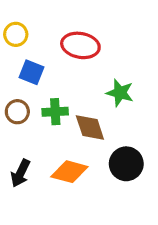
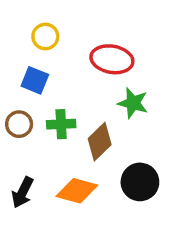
yellow circle: (16, 34) -> (45, 36), moved
red ellipse: (80, 45) -> (112, 59), moved
brown diamond: (90, 127) -> (100, 142), turned 64

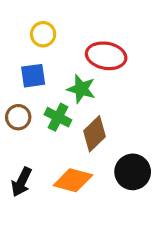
blue square: (35, 80) -> (33, 76), turned -30
green star: (133, 103) -> (81, 89), moved
green cross: (61, 124) -> (58, 117), turned 30

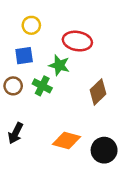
brown diamond: (94, 134) -> (98, 92), moved
black circle: (133, 172) -> (104, 150), moved
orange diamond: (73, 180) -> (66, 140), moved

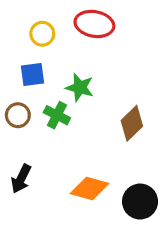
red ellipse: (77, 41) -> (94, 24), moved

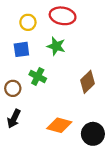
green star: (80, 87) -> (56, 46), moved
brown circle: (18, 115) -> (13, 88), moved

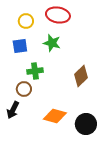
green cross: (38, 76) -> (35, 71), turned -35
brown circle: (13, 88) -> (24, 89), moved

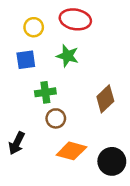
brown circle: (24, 89) -> (56, 118), moved

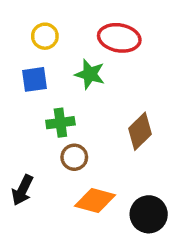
red ellipse: (75, 19) -> (119, 38), moved

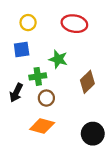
green star: (90, 74) -> (58, 59), moved
black arrow: (22, 190) -> (16, 93), moved
orange diamond: (95, 200) -> (42, 126), moved

